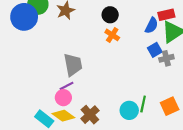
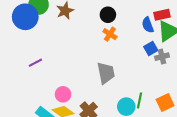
blue semicircle: (152, 25) -> (148, 25), turned 133
gray trapezoid: (73, 65) -> (106, 73), moved
purple line: (67, 86) -> (35, 63), moved

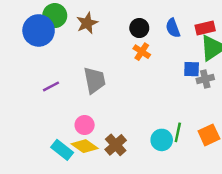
blue semicircle: (148, 25) -> (173, 28), moved
blue square: (151, 48) -> (192, 69), turned 32
gray trapezoid: (106, 73) -> (95, 80), moved

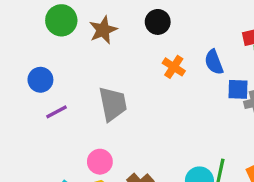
black circle: (139, 28) -> (158, 22), moved
blue semicircle: (173, 28) -> (214, 62), moved
blue circle: (39, 30) -> (40, 80), moved, size x0.6

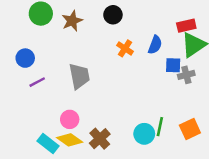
blue semicircle: (214, 62) -> (155, 45), turned -138

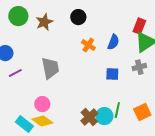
red rectangle: (186, 26) -> (139, 26), turned -56
blue square: (173, 65) -> (112, 74), moved
brown cross: (100, 139) -> (89, 117), moved

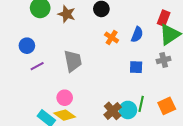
brown star: (44, 22) -> (67, 14), turned -30

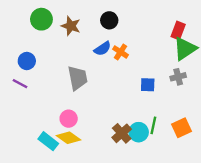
blue semicircle: (137, 34) -> (102, 49), moved, turned 35
purple line: (37, 66) -> (20, 84), moved, turned 56

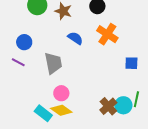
blue semicircle: (102, 49) -> (75, 38), moved, turned -112
orange cross: (121, 52) -> (107, 34), size x1.5
gray trapezoid: (78, 78) -> (53, 63), moved

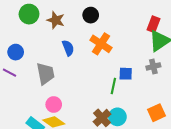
blue semicircle: (75, 38) -> (68, 48), turned 35
green line: (136, 99) -> (113, 86), moved

